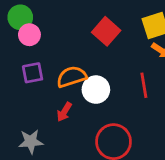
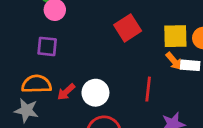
orange semicircle: (72, 77) -> (36, 84), moved
white circle: (96, 90) -> (95, 93), moved

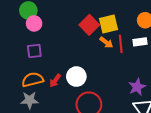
yellow square: (175, 36) -> (109, 24), moved
orange arrow: (174, 61) -> (106, 42), moved
red line: (148, 89) -> (121, 44), moved

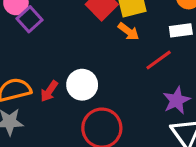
red line: (121, 44) -> (159, 60), moved, turned 60
purple square: (34, 51) -> (30, 19), moved, turned -35

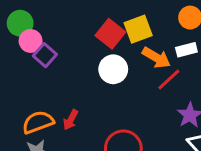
orange arrow: (129, 31) -> (156, 58), moved, size x1.4
white circle: (82, 85) -> (113, 69), moved

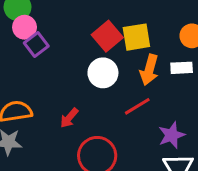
orange arrow: (156, 58) -> (149, 70), turned 64
red line: (169, 80) -> (137, 106), moved
red arrow: (71, 120) -> (69, 118), moved

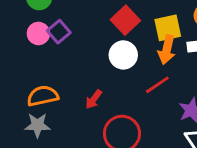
pink circle: (25, 27) -> (38, 33), moved
yellow square: (136, 37) -> (168, 28), moved

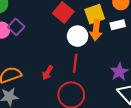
white circle: (123, 55) -> (78, 36), moved
red line: (157, 85) -> (75, 63), moved, turned -42

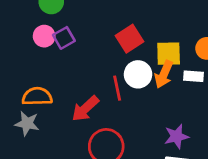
red line: (75, 63) -> (117, 88), moved, turned -36
red arrow: (48, 73) -> (85, 109), size x1.5

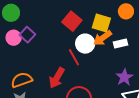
yellow square: (169, 54) -> (101, 23), turned 36
orange arrow: (164, 74) -> (103, 38), turned 48
white rectangle: (193, 76) -> (120, 43), moved

